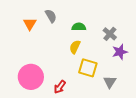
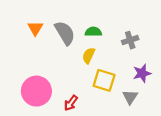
gray semicircle: (51, 16) -> (65, 33), moved, size x1.5
gray cross: (110, 34) -> (130, 40), turned 32
purple star: (120, 52) -> (142, 73), moved

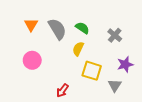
green semicircle: (93, 32) -> (82, 28), turned 32
gray cross: (130, 40) -> (115, 35), turned -32
pink circle: (36, 91) -> (32, 60), moved, size x0.7

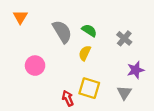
orange triangle: (31, 25) -> (20, 17), moved
yellow square: (92, 71) -> (89, 88), moved
red arrow: (62, 91) -> (68, 98), turned 120

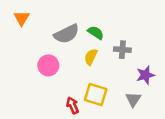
gray semicircle: (62, 32) -> (67, 34), turned 95
gray cross: (124, 38) -> (122, 50), moved, turned -35
pink circle: (35, 66) -> (48, 65), moved

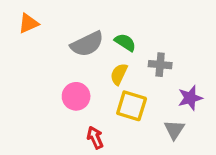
orange triangle: (22, 18) -> (28, 23), turned 35
pink circle: (48, 65) -> (76, 96), moved
yellow square: (96, 95) -> (132, 106), moved

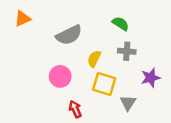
green semicircle: (125, 42) -> (120, 24), moved
gray triangle: (174, 130) -> (128, 103), moved

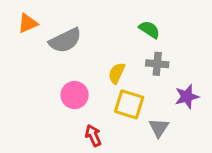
gray semicircle: (69, 35) -> (65, 40), moved

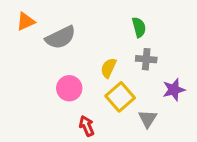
green semicircle: (149, 30) -> (139, 27), turned 42
yellow square: (129, 104) -> (120, 97), turned 32

